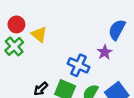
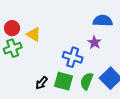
blue semicircle: (117, 30) -> (103, 21), turned 72
green cross: (14, 46) -> (13, 48), turned 30

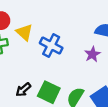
blue cross: (73, 57) -> (51, 46), moved

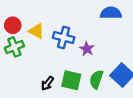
purple star: (92, 54) -> (87, 49), moved

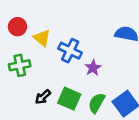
green cross: (14, 47) -> (20, 65), moved

